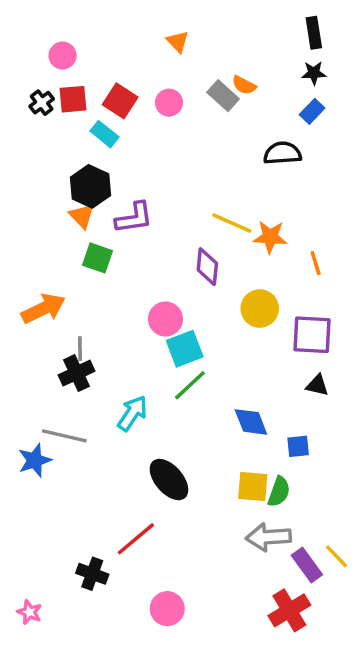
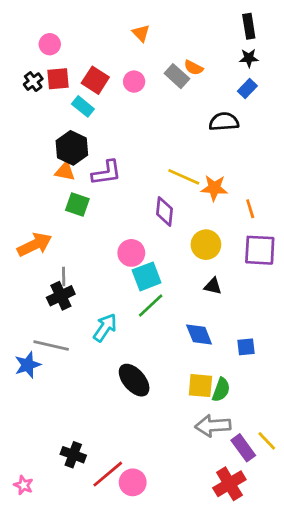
orange triangle: (82, 216) -> (65, 171), turned -35
purple square: (312, 335) -> (260, 250), moved
black triangle: (317, 385) -> (213, 286), moved
blue square: (298, 446) -> (246, 347), moved
red line: (136, 539) -> (108, 474), moved

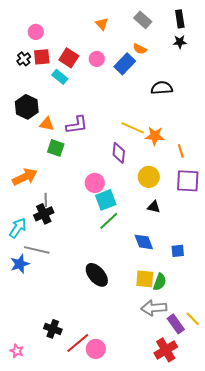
gray rectangle: (177, 76) -> (143, 20), moved
blue rectangle: (247, 88) -> (125, 64), moved, size x1.5
black hexagon: (72, 148) -> (27, 107), moved
cyan arrow: (105, 328) -> (18, 228), moved

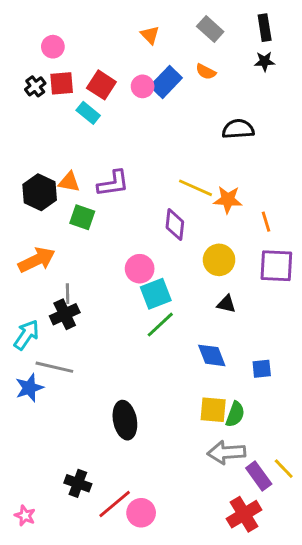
blue rectangle: (125, 64) -> (166, 82), moved
black hexagon: (27, 107) -> (40, 192), moved
black ellipse: (97, 275) -> (125, 420), moved, turned 30

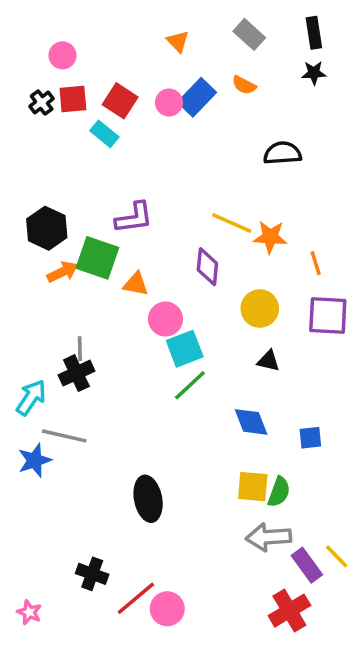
orange triangle: (69, 182) -> (136, 284), moved
green square: (82, 217) -> (97, 258), size x1.4
orange arrow: (37, 260) -> (62, 272), moved, size x0.7

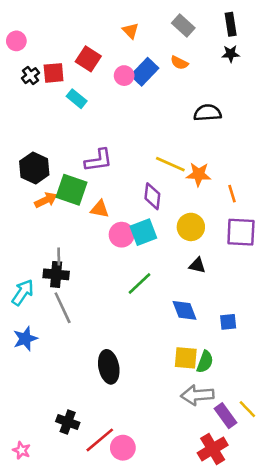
pink circle: (62, 55) -> (16, 41), moved
red square: (120, 101) -> (88, 59), moved
cyan square: (185, 349) -> (143, 232), moved
black cross: (76, 373) -> (56, 274), turned 30
gray line: (64, 436) -> (63, 308), moved, turned 52

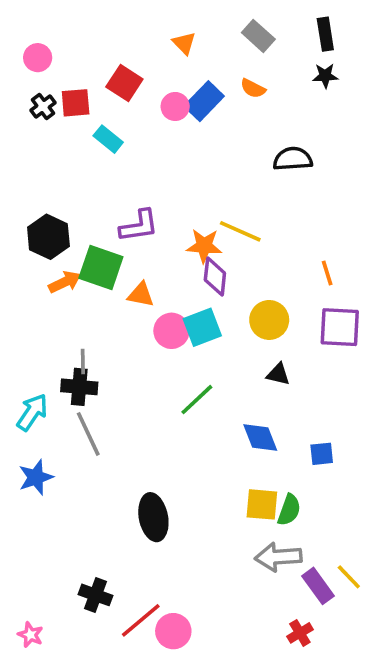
pink circle: (16, 41) -> (38, 58), moved
orange star: (199, 174) -> (204, 246), moved
red cross: (213, 449) -> (300, 633), size x0.6

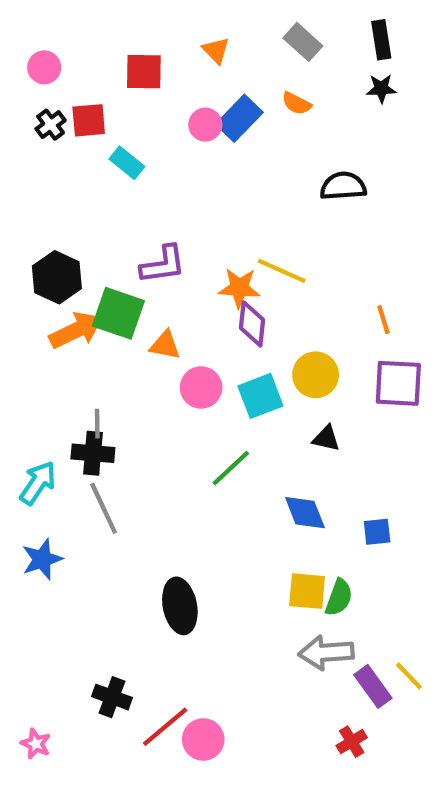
red square: (124, 83) -> (144, 72), moved, turned -32
orange arrow: (65, 282) -> (76, 330), size x1.4
cyan square: (202, 327) -> (260, 396), moved

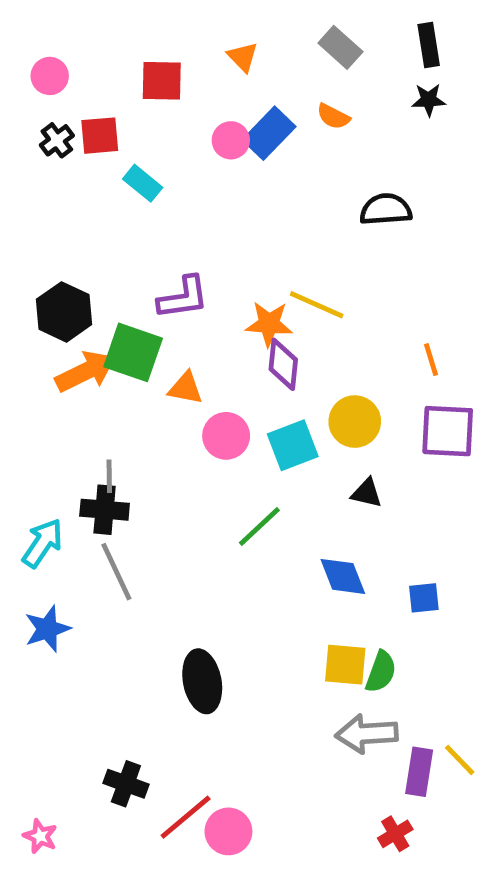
purple rectangle: (373, 686) -> (419, 772), turned 45

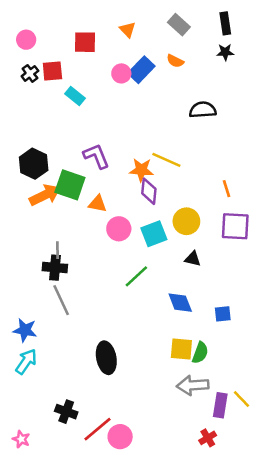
purple L-shape: (183, 298) -> (96, 156), turned -104
cyan arrow: (43, 543) -> (26, 361), moved
blue star: (47, 629) -> (25, 330), turned 30

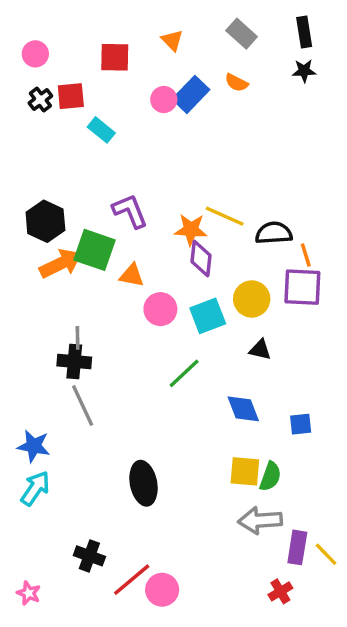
black semicircle: (203, 110) -> (274, 233), moved
purple square: (235, 226) -> (302, 287), moved
yellow line: (242, 399) -> (326, 554), moved

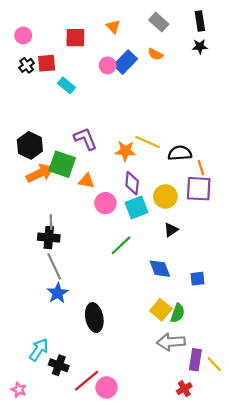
purple diamond: (201, 258) -> (132, 183), moved
black triangle: (260, 350) -> (171, 230), turned -48
blue star: (34, 446) -> (58, 293), moved, turned 30
yellow square: (245, 471) -> (161, 310), turned 35
cyan arrow: (35, 488) -> (39, 350), moved

